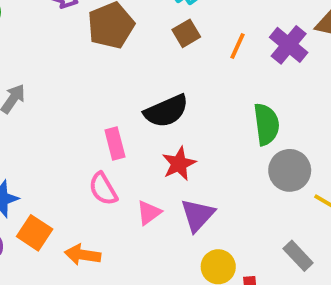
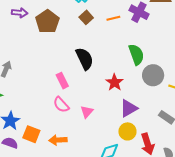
orange line: (237, 46) -> (113, 18), turned 64
black semicircle: (166, 111) -> (85, 59), turned -80
red star: (179, 164) -> (115, 82), moved
purple triangle: (198, 215) -> (129, 108), moved, turned 30

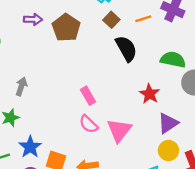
green semicircle: (136, 55) -> (173, 60), turned -55
black semicircle: (85, 59) -> (126, 49), moved
pink triangle: (87, 112) -> (119, 130), size x1.6

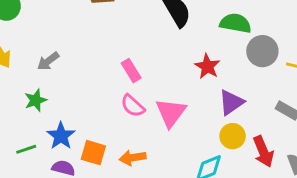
gray arrow: (21, 86) -> (48, 61), turned -144

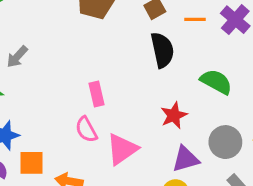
gray circle: (262, 51) -> (225, 142), moved
gray arrow: (48, 61) -> (17, 57), turned -30
orange square: (93, 153) -> (31, 163), turned -35

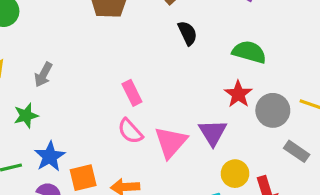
black semicircle: (162, 50) -> (187, 33), size x0.7
red star: (174, 115) -> (238, 94), moved
purple triangle: (186, 159) -> (213, 133), moved, turned -32

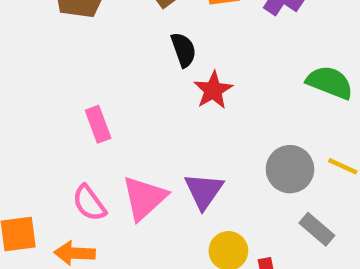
green semicircle: (249, 52) -> (330, 82), moved
red star: (238, 94) -> (213, 90), moved
pink semicircle: (130, 131) -> (89, 203), moved

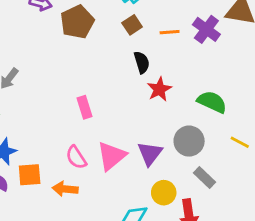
green semicircle: (330, 82) -> (212, 102), moved
gray circle: (290, 169) -> (189, 141), moved
gray rectangle: (317, 229) -> (204, 178), moved

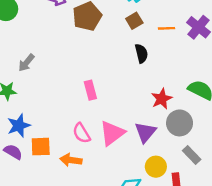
red star: (159, 89) -> (162, 99), moved

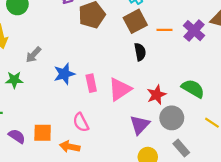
brown square: (134, 21) -> (135, 21), size x1.5
blue star: (19, 126) -> (64, 74), moved
pink triangle: (112, 133) -> (120, 89), moved

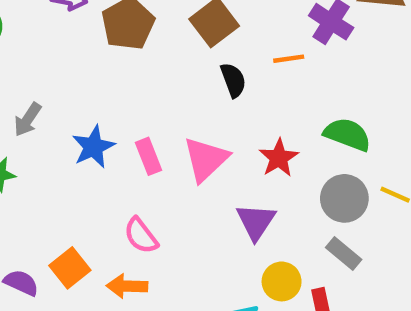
orange line: (164, 30) -> (289, 59), moved
gray circle: (172, 118) -> (344, 198), moved
orange square: (43, 133) -> (70, 268), turned -30

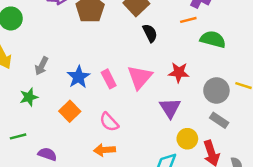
orange line: (289, 59) -> (188, 20), moved
green semicircle: (347, 134) -> (213, 39), moved
red star: (279, 158) -> (179, 72), turned -30
orange square: (70, 268) -> (70, 111), moved

